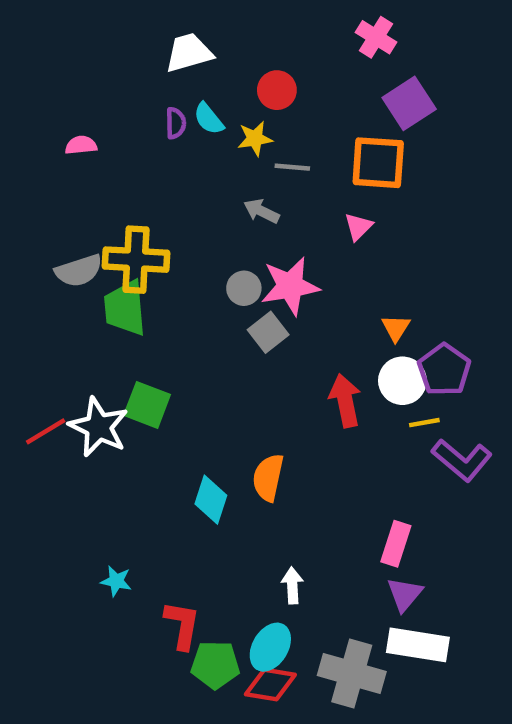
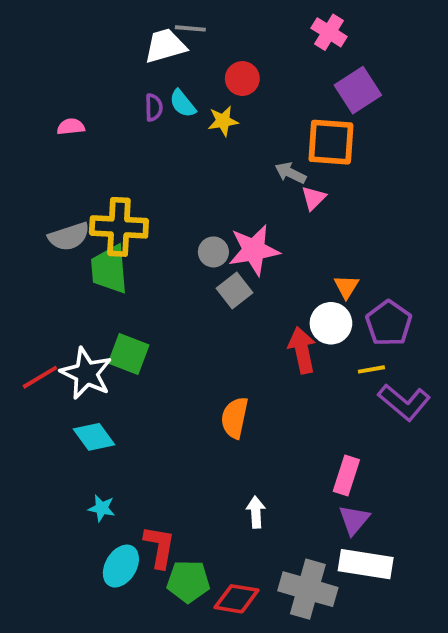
gray line: (292, 167) -> (190, 28), moved
gray arrow: (262, 211) -> (290, 173), moved
white circle: (402, 381) -> (331, 323), moved
cyan diamond: (211, 500) -> (94, 437), moved, turned -54
cyan ellipse: (270, 647) -> (121, 566), moved

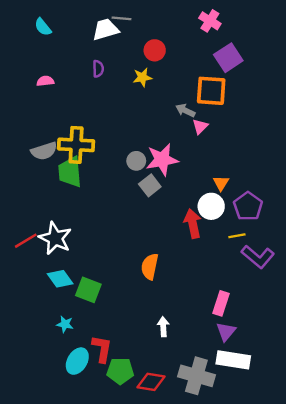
cyan semicircle: (183, 104) -> (43, 27), moved
green square: (129, 354) -> (88, 290), moved

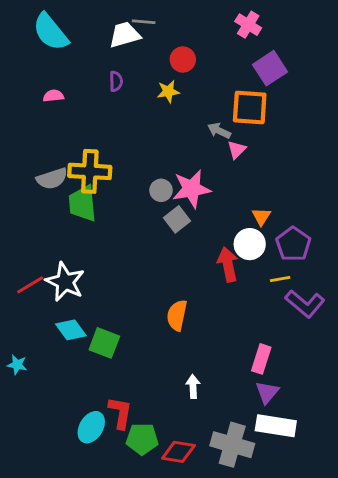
cyan semicircle: (43, 27) -> (51, 32), size x1.8
cyan star: (65, 324) -> (17, 365), moved

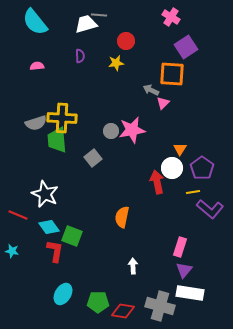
gray square: (177, 219) -> (93, 158), moved
red line: (30, 285) -> (18, 215), moved, turned 54
red L-shape: (120, 413) -> (55, 251), moved

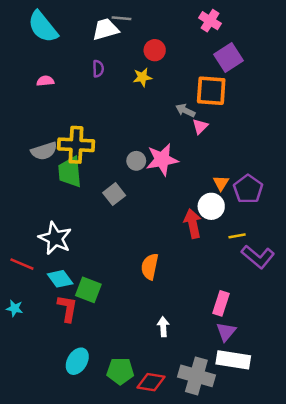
purple pentagon: (202, 168) -> (248, 189), moved

